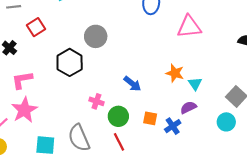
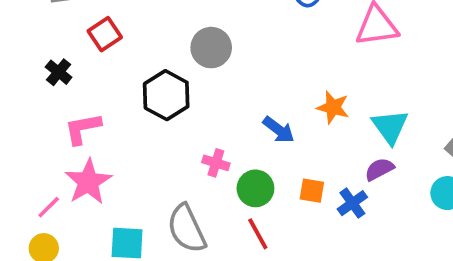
orange star: (175, 73) -> (333, 107), moved
cyan triangle: (195, 84) -> (390, 127), size x1.5

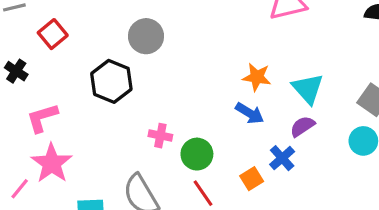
blue arrow: (279, 130) -> (250, 113), moved
orange square: (312, 191) -> (252, 179), moved, turned -35

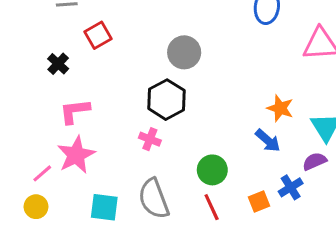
black hexagon: (111, 81) -> (166, 100), moved
pink cross: (160, 136) -> (150, 139), moved

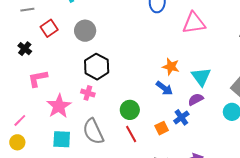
gray circle: (184, 52) -> (85, 31), moved
pink star: (76, 155) -> (59, 106), moved

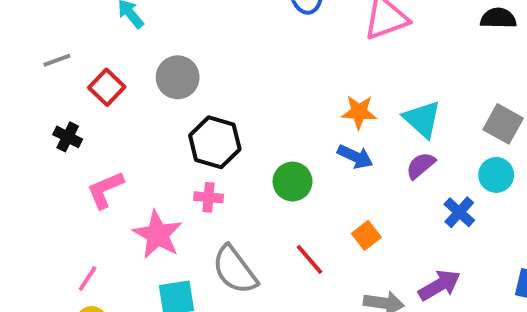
green circle: (130, 110) -> (293, 182), moved
blue cross: (181, 117) -> (459, 212), moved

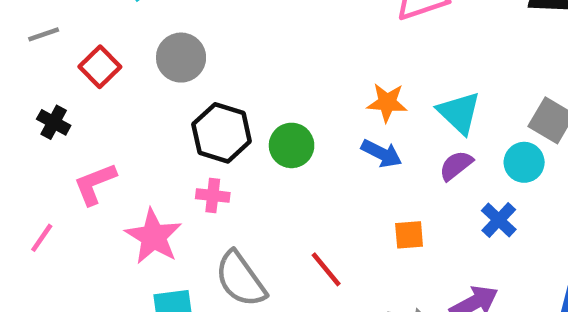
cyan circle: (496, 175) -> (524, 162), moved
green circle: (293, 182) -> (292, 145), moved
orange square: (366, 235) -> (409, 235), moved, turned 32
pink line: (88, 279) -> (42, 238), moved

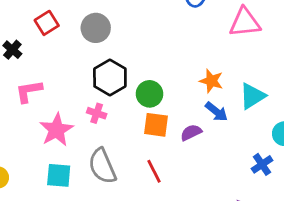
cyan triangle: (459, 113) -> (252, 96), turned 32
blue arrow: (382, 153) -> (216, 112), moved
purple semicircle: (456, 166) -> (191, 132), moved
orange square: (409, 235) -> (156, 125), moved, size x1.4

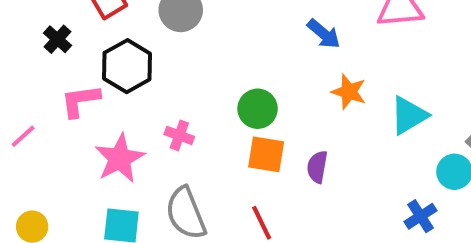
black hexagon: (110, 77) -> (127, 66), moved
blue arrow: (216, 112) -> (324, 34), moved
purple semicircle: (191, 132) -> (317, 167), turned -55

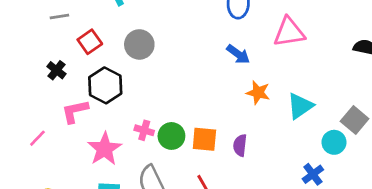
green circle: (258, 109) -> (171, 136), moved

